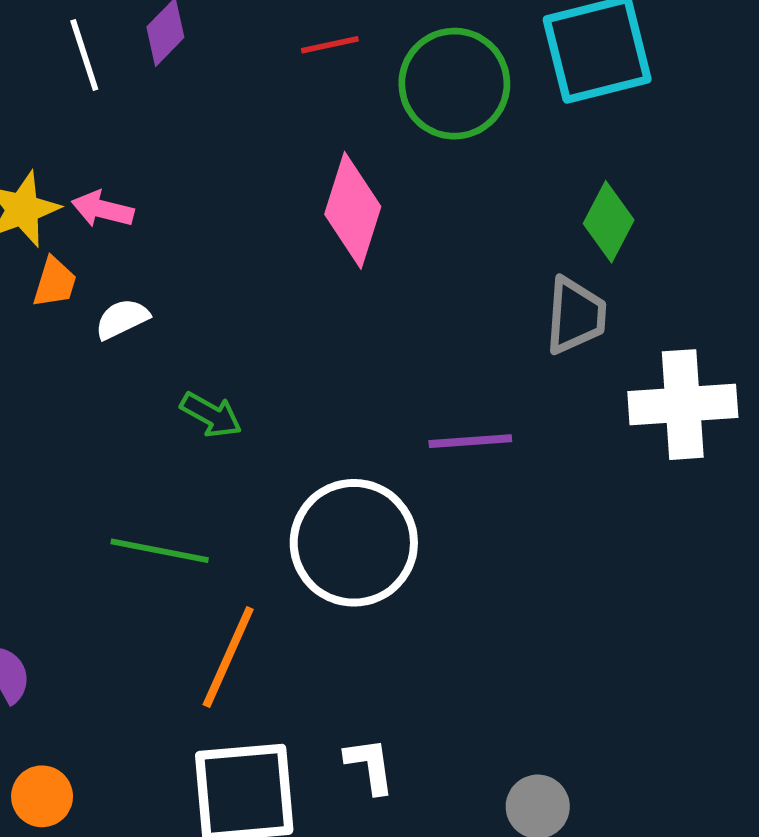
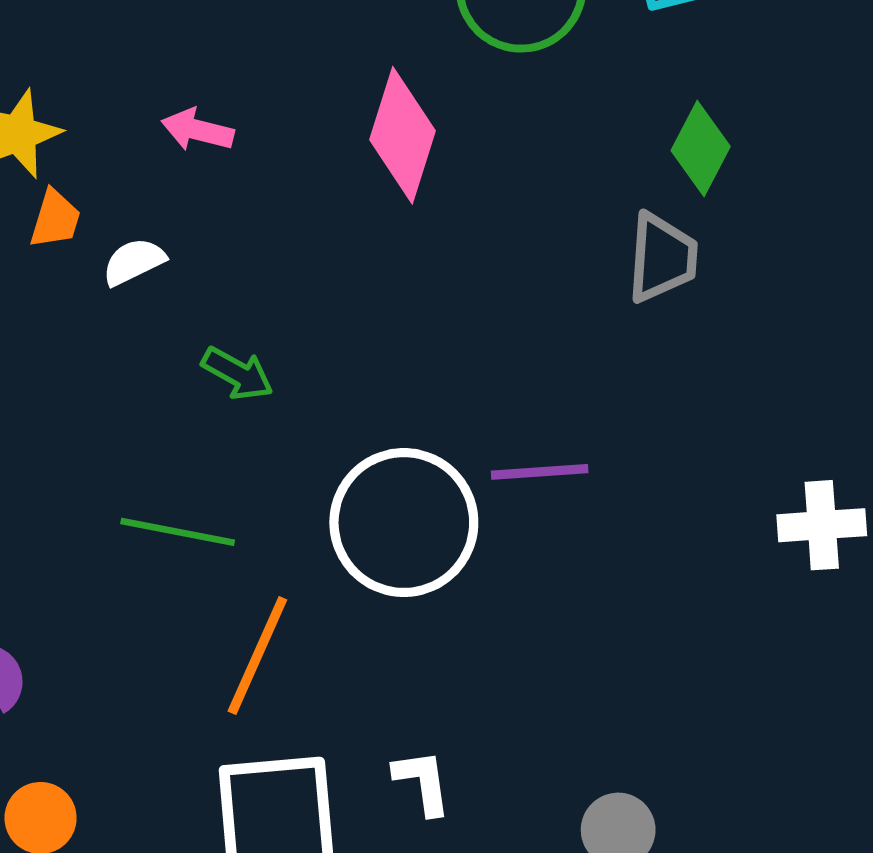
pink arrow: (103, 209) -> (198, 130), moved
white cross: (683, 405) -> (822, 525), moved, size x0.7
purple line: (470, 441) -> (540, 472), moved

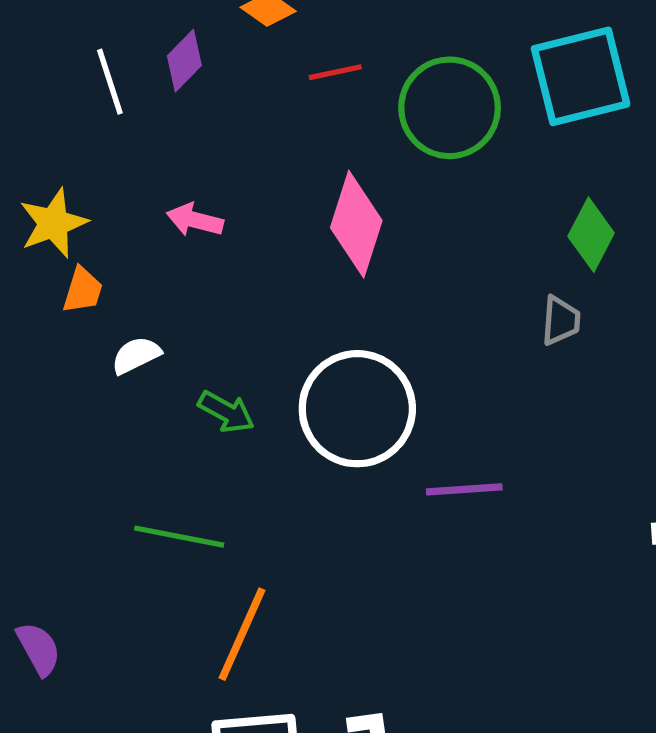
gray trapezoid: (662, 258) -> (561, 321), size x0.7
white semicircle: (134, 262) -> (136, 355), moved
white circle: (404, 523) -> (357, 409), moved

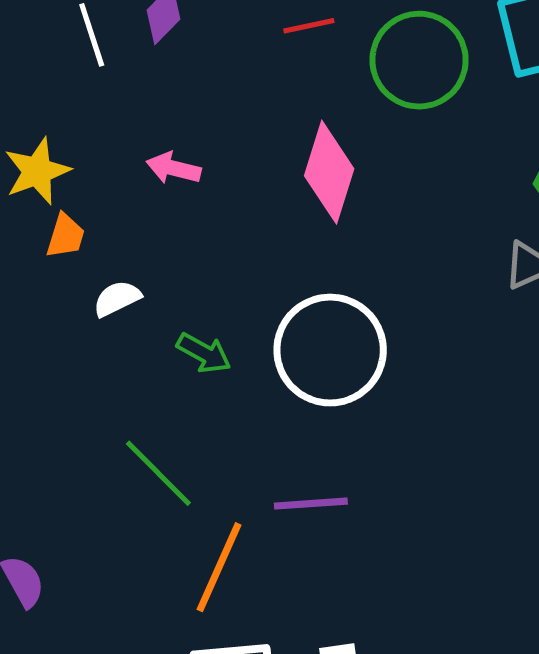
purple line: (464, 489) -> (311, 504), moved
green line: (179, 537) -> (158, 473), turned 34

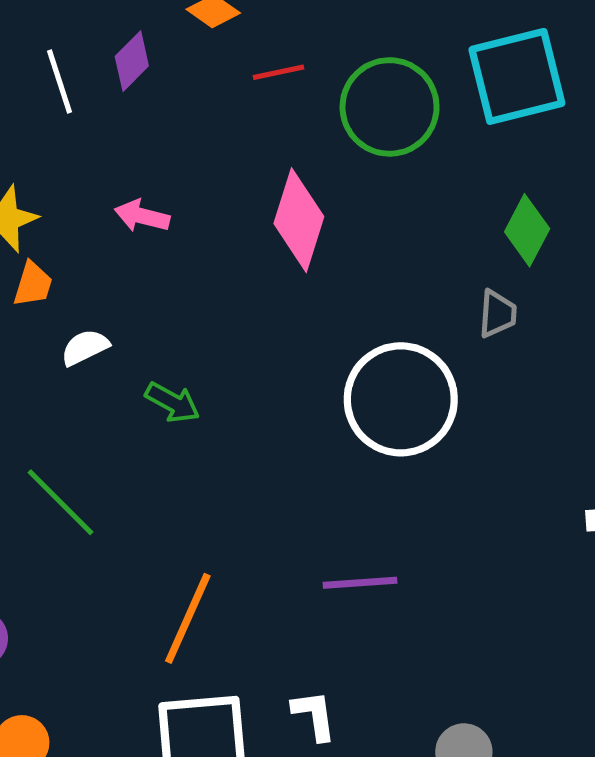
white circle: (330, 350) -> (401, 399), moved
green line: (158, 473) -> (60, 502), moved
purple line: (311, 504) -> (360, 583), moved

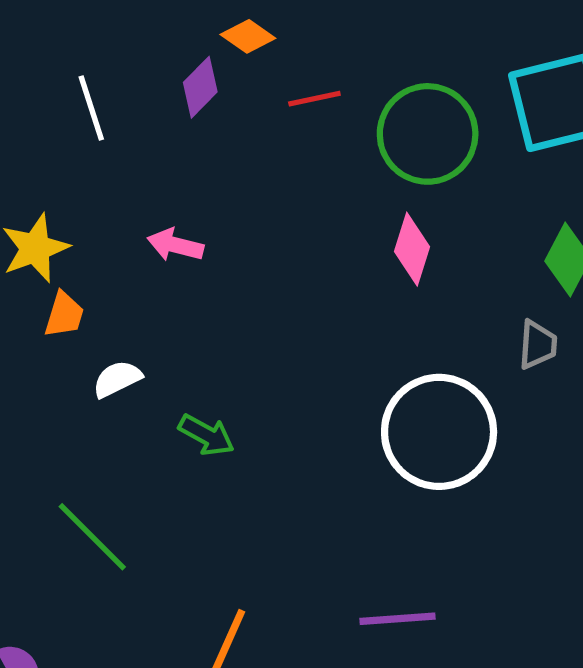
purple diamond: (132, 61) -> (200, 87), moved
pink diamond: (299, 220) -> (412, 249), moved, size x0.7

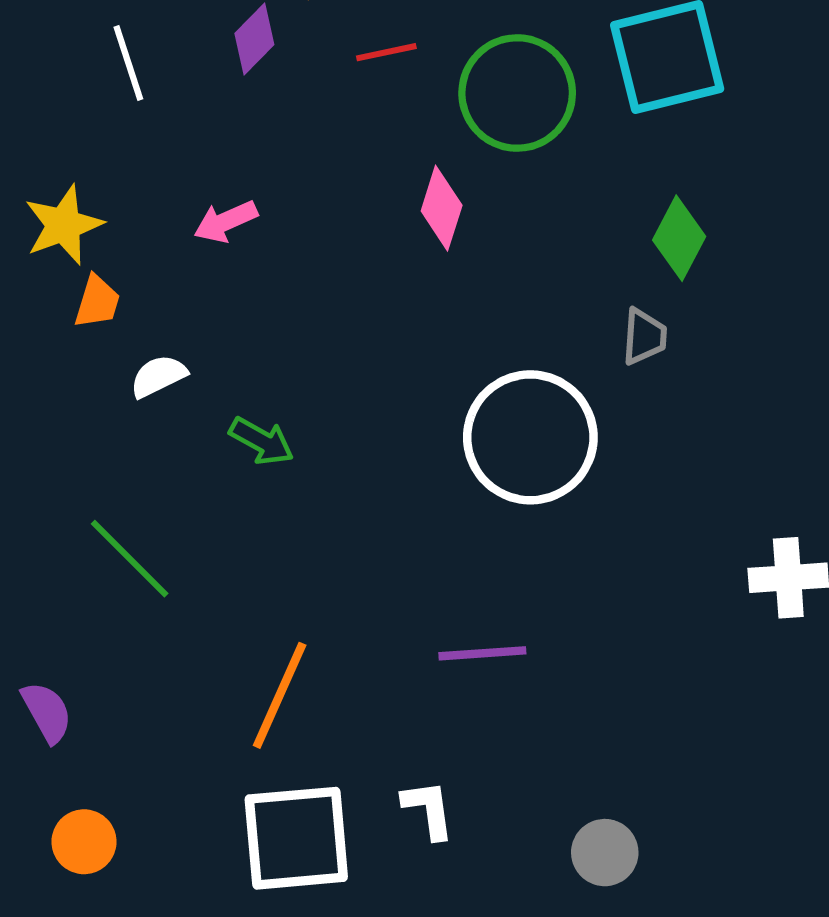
pink arrow: (175, 245) -> (226, 221), turned -38
pink diamond: (412, 249) -> (442, 208), moved

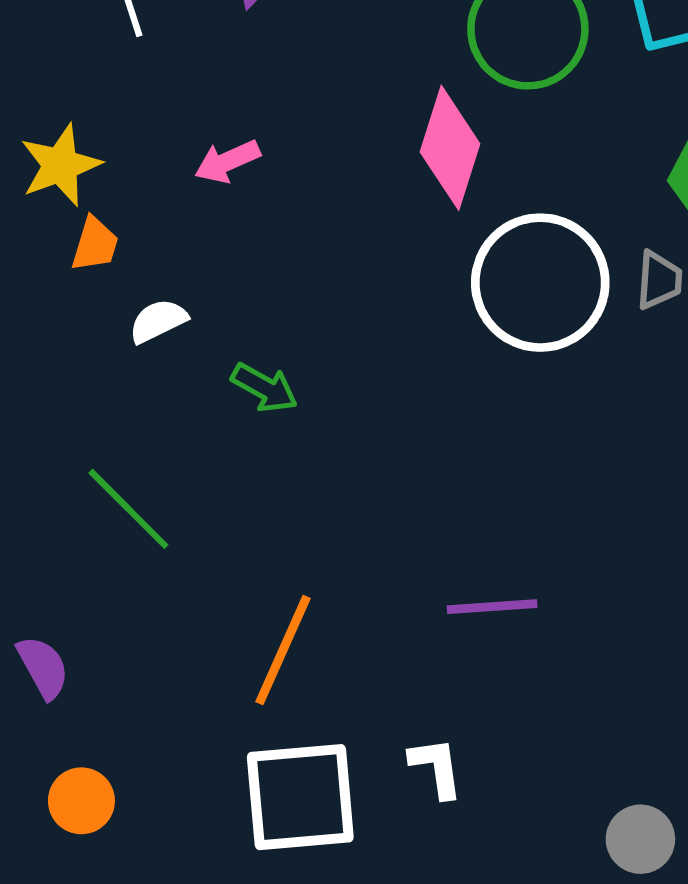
pink diamond: (442, 208) -> (450, 148), size x1.4
white circle: (530, 437) -> (540, 283), moved
gray circle: (605, 853) -> (640, 839), moved

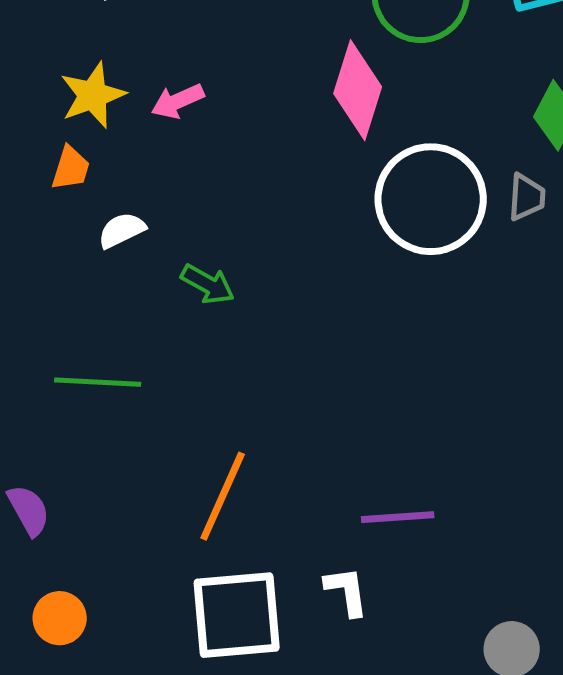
yellow star: (60, 165) -> (93, 95), moved
green line: (128, 509) -> (98, 382), turned -42
purple line: (492, 607) -> (398, 517), moved

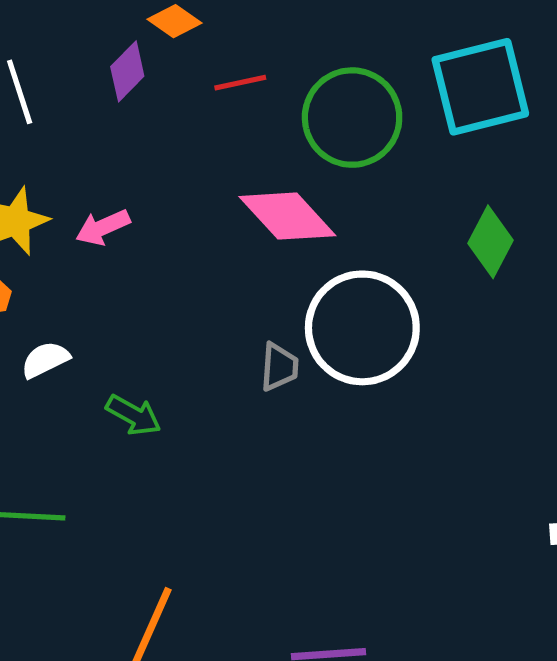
pink diamond: (358, 90) -> (287, 216), turned -60
gray trapezoid: (527, 197) -> (279, 367), moved

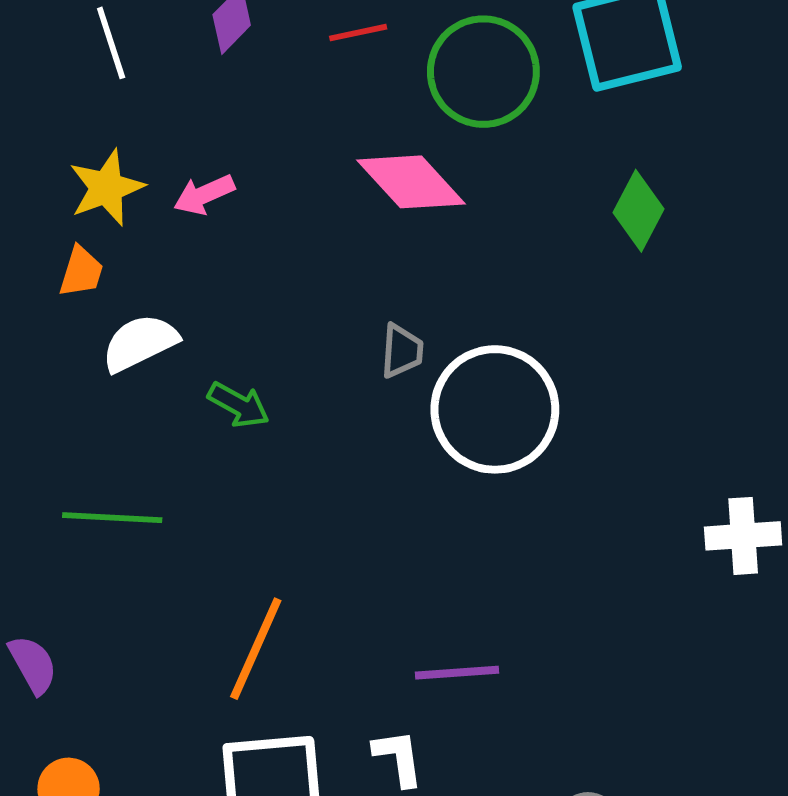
white circle: (362, 328) -> (495, 409), moved
white semicircle: (45, 360) -> (140, 343), size x1.4

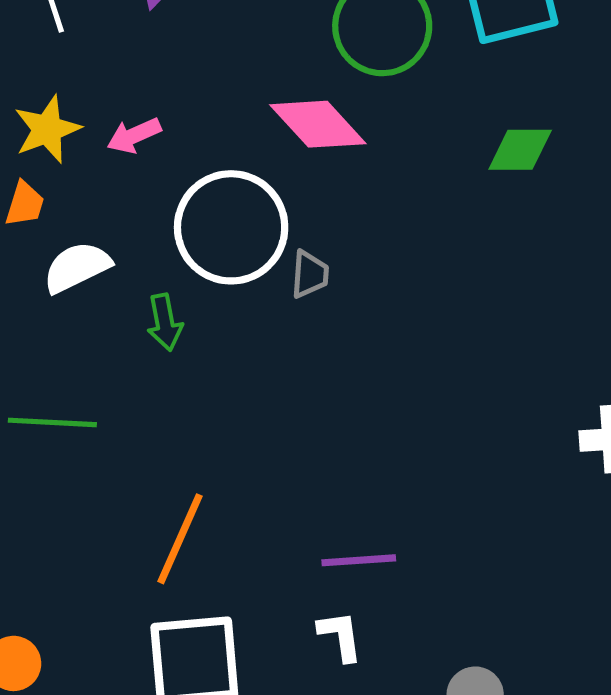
green diamond: (639, 211) -> (520, 150), turned 62
green arrow: (239, 405) -> (165, 322), turned 50
white circle: (495, 409) -> (231, 227), moved
white L-shape: (398, 758) -> (340, 636), moved

